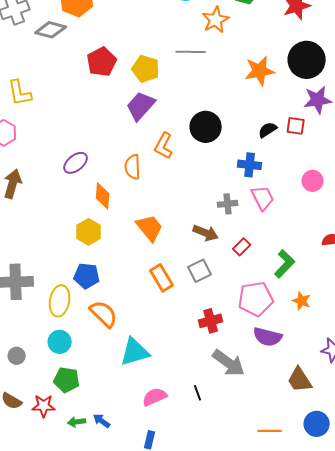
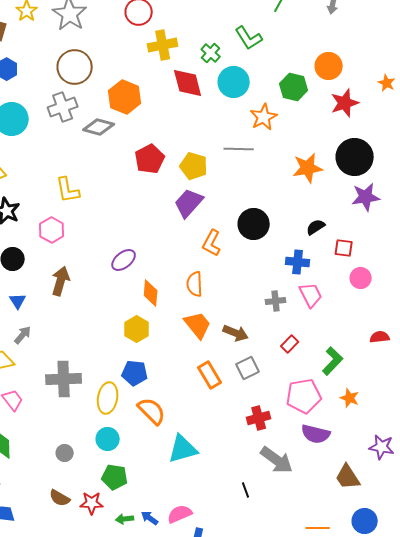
red square: (296, 126) -> (344, 248), moved
orange semicircle: (133, 167) -> (195, 284), moved
brown arrow: (206, 233) -> (236, 333), moved
pink semicircle: (155, 397) -> (180, 514), moved

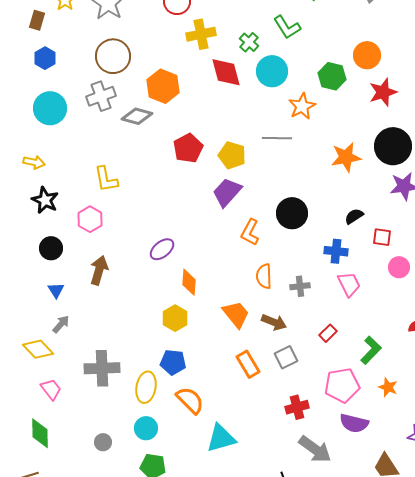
orange semicircle: (195, 284) -> (264, 276), moved
gray cross: (276, 301) -> (300, 286), moved

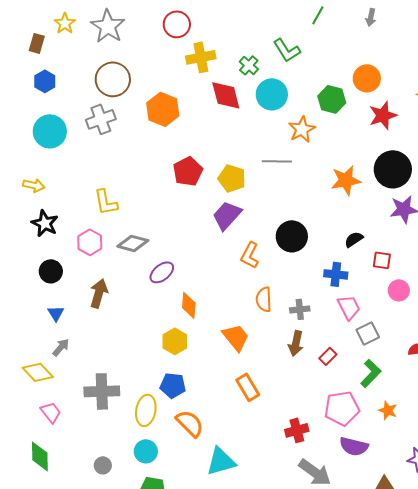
gray diamond: (137, 116) -> (133, 243), moved
brown arrow: (274, 322) -> (296, 343), moved, turned 80
gray square: (286, 357) -> (368, 333), moved

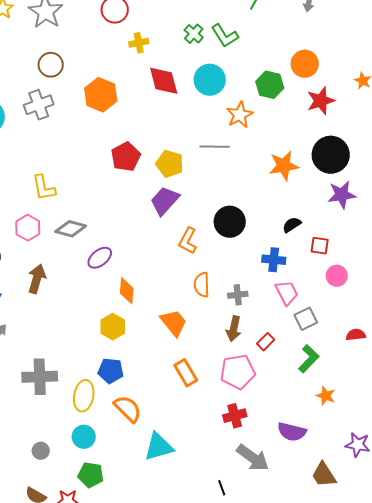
yellow cross: (201, 57) -> (139, 43), size x0.7
green cross: (249, 65) -> (194, 34), moved
brown circle: (113, 79) -> (51, 65), size x0.7
pink pentagon: (342, 408) -> (238, 372), moved

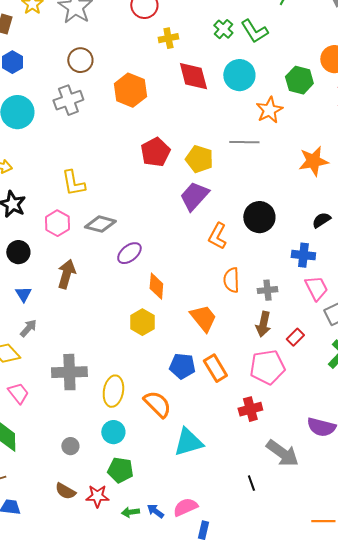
blue pentagon: (111, 371) -> (182, 366), moved
red cross: (235, 416) -> (250, 409), moved

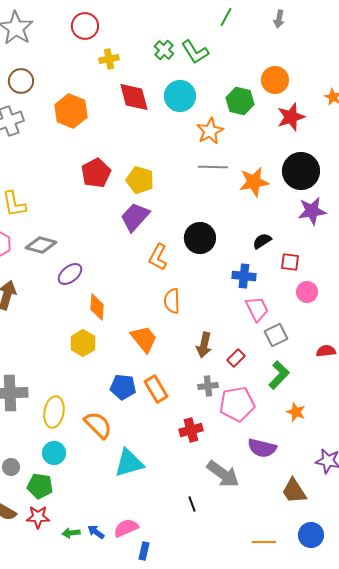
gray line: (244, 142) -> (213, 167), moved
gray cross: (267, 290) -> (208, 386), moved
pink pentagon: (267, 367) -> (237, 404), moved
green pentagon: (120, 470) -> (40, 486), moved

